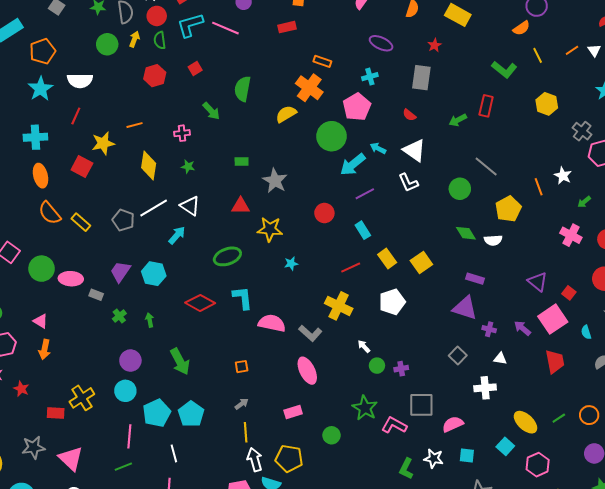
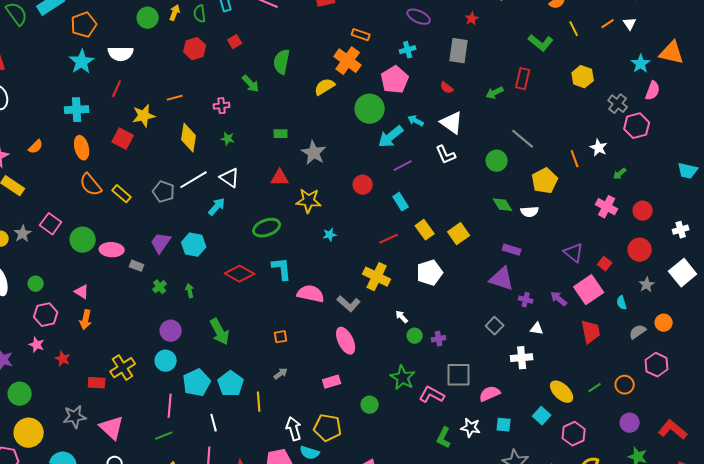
yellow line: (246, 432) -> (259, 402), moved

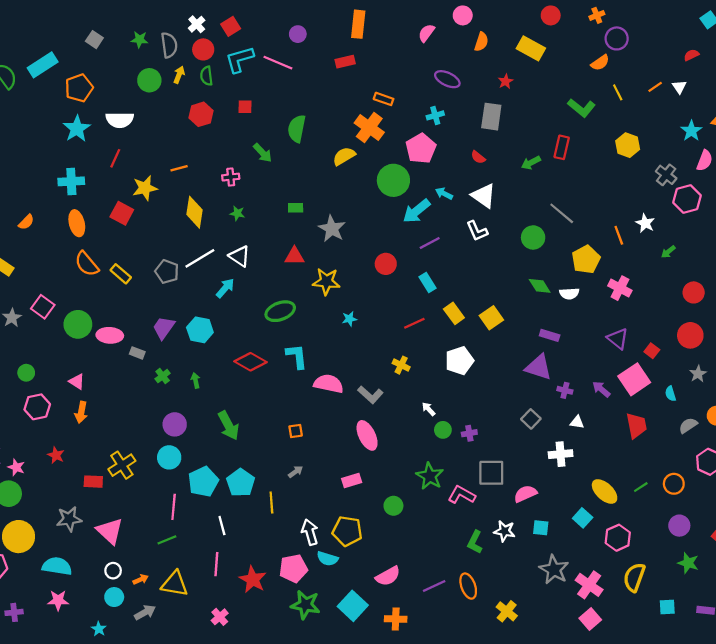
red square: (235, 42) -> (245, 107), turned 32
pink cross: (607, 207) -> (620, 288), moved
yellow cross: (377, 277) -> (401, 365), size x0.6
pink star: (37, 345) -> (16, 467), moved

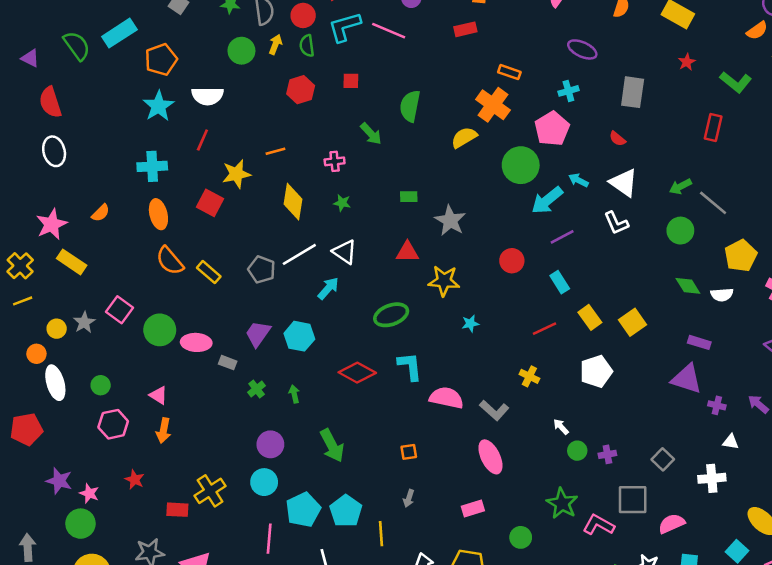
red star: (506, 81) -> (687, 62), moved
green arrow: (531, 163) -> (680, 187), moved
gray square: (531, 419) -> (663, 459), moved
gray arrow: (296, 472) -> (409, 498), turned 144

